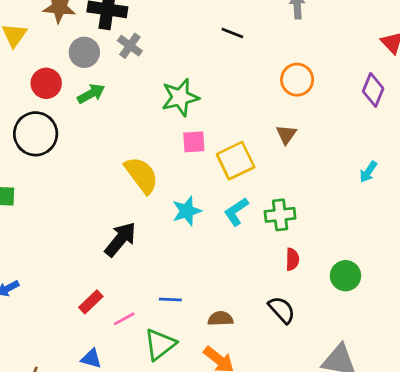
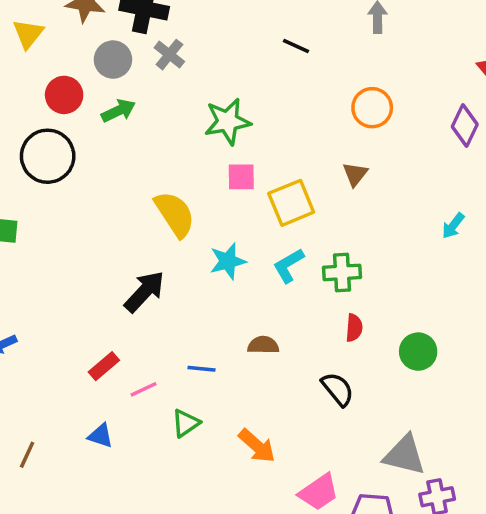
brown semicircle: (220, 319) -> (263, 345), moved
green triangle: (160, 344) -> (186, 423), size x0.7

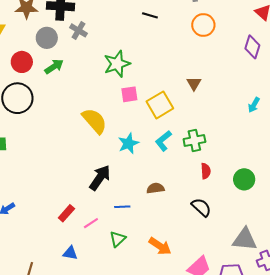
orange circle: (372, 108) -> (203, 25), moved
black arrow: (144, 292) -> (100, 178), moved

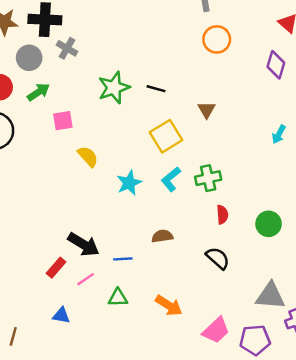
black line: (150, 15) -> (156, 89), moved
pink square: (129, 94) -> (63, 121), moved
yellow semicircle: (94, 121) -> (88, 156), size x0.7
black arrow: (100, 178) -> (83, 244), moved, turned 88
green triangle: (118, 239) -> (118, 298), turned 42

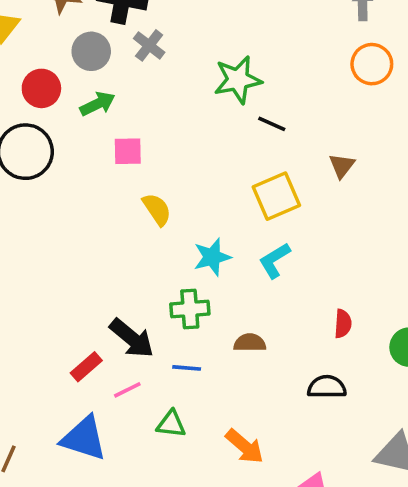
green star: (114, 88) -> (238, 80), moved
green cross: (208, 178) -> (190, 309), moved
black semicircle: (218, 258) -> (327, 387), turned -50
blue triangle: (61, 315) -> (84, 438), size x1.8

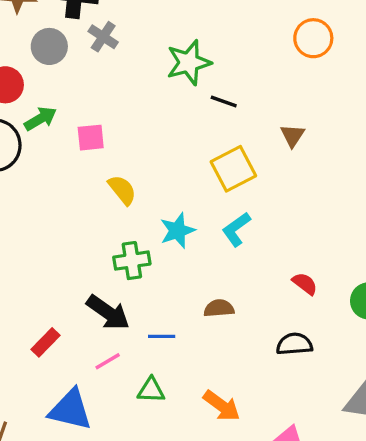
green arrow: (98, 104) -> (40, 119), moved
green cross: (190, 309) -> (132, 261), moved
red semicircle: (343, 324) -> (305, 284), turned -52
red rectangle: (86, 367) -> (46, 342), moved

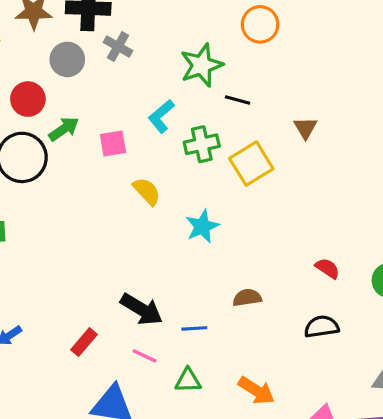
orange circle: (313, 38) -> (260, 24), moved
cyan L-shape: (236, 229) -> (161, 116), moved
green cross: (132, 261) -> (202, 144), moved
pink line: (108, 361) -> (144, 356), turned 60

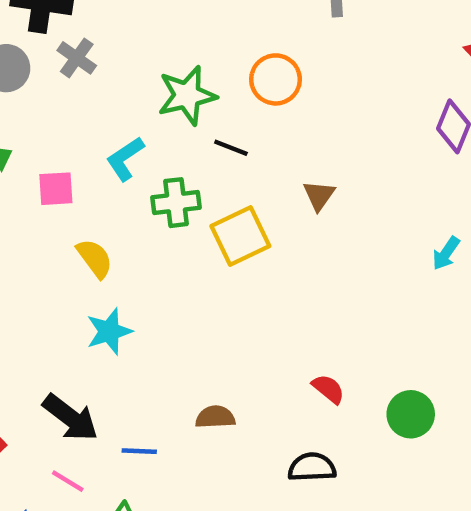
orange circle: (260, 24) -> (276, 79), moved
cyan star: (202, 226) -> (109, 331), moved

